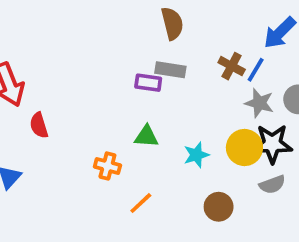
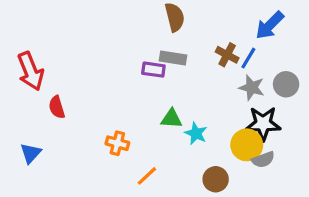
green triangle: (146, 136) -> (171, 119), moved
yellow circle: (244, 147) -> (247, 145), moved
cyan star: (196, 155) -> (196, 133), turned -30

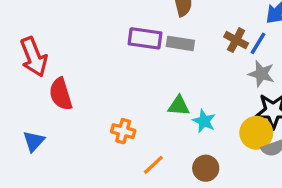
purple rectangle: (153, 70) -> (145, 38), moved, size x1.4
red semicircle: (57, 107) -> (61, 94), size x1.4
brown circle: (216, 179) -> (206, 168), moved

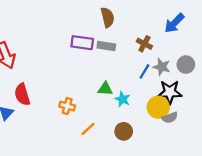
blue line: (258, 43) -> (144, 71), moved
red semicircle: (61, 94) -> (22, 95), moved

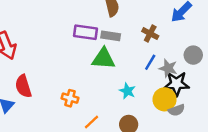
gray star: (162, 67) -> (168, 68), moved
green triangle: (105, 89) -> (103, 59), moved, size x1.5

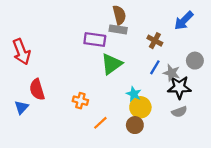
gray rectangle: (111, 36) -> (118, 29), moved
green triangle: (103, 59) -> (112, 64), turned -40
yellow circle: (165, 99) -> (140, 107), moved

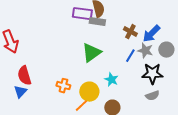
blue arrow: (184, 21) -> (151, 34), moved
purple rectangle: (95, 39) -> (82, 14), moved
gray star: (172, 73) -> (145, 51), moved
blue triangle: (21, 107) -> (20, 92), moved
yellow circle: (140, 107) -> (89, 92), moved

